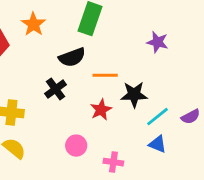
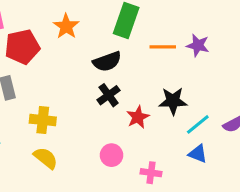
orange line: (105, 75) -> (163, 47), moved
black cross: (56, 89) -> (109, 95), moved

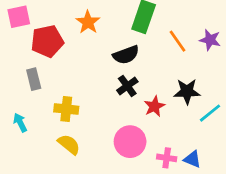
orange line: (163, 47) -> (177, 41), turned 55
blue triangle: (198, 154) -> (192, 159), moved
pink circle: (111, 155) -> (130, 142), size x1.5

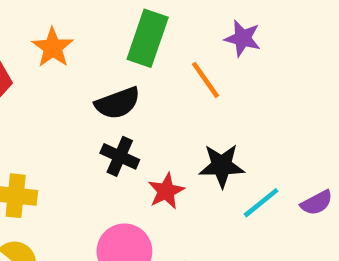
purple star: (210, 40) -> (243, 38), moved
black cross: (127, 86) -> (120, 156), turned -30

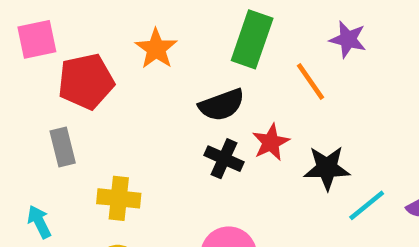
red star: (166, 191) -> (271, 142), moved

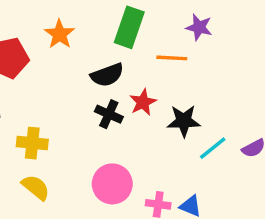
orange line: (311, 81) -> (172, 58), turned -52

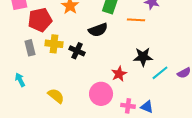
red star: (143, 102) -> (119, 74), moved
black cross: (109, 114) -> (77, 51), moved
yellow cross: (32, 143) -> (54, 44), moved

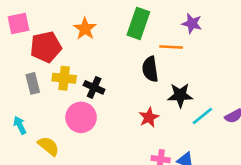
black semicircle: (98, 30) -> (150, 69), moved, turned 102
pink circle: (101, 94) -> (81, 117), moved
yellow semicircle: (56, 96) -> (48, 146), moved

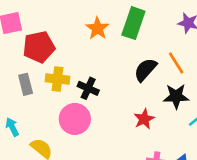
orange star: (85, 29) -> (97, 28), moved
orange line: (171, 47) -> (176, 63), moved, turned 55
black semicircle: (150, 69) -> (145, 70), turned 50

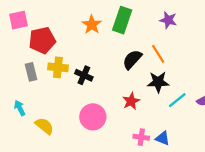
pink circle: (75, 119) -> (93, 117), moved

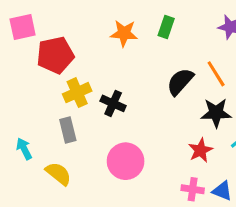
green rectangle: (122, 20) -> (166, 27), size x0.6
orange star: (92, 25) -> (124, 33), turned -30
yellow cross: (58, 67) -> (77, 93), turned -30
gray rectangle: (31, 72) -> (68, 130), moved
red star: (131, 101) -> (200, 150), moved

